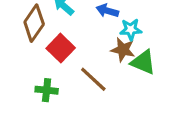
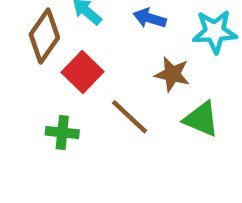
cyan star: (131, 29) -> (215, 32), moved, size x1.4
green triangle: (143, 62) -> (201, 119), moved

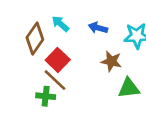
brown line: (130, 117) -> (55, 80), moved
green triangle: (201, 119) -> (129, 88), turned -30

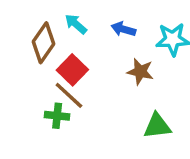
green triangle: (129, 88) -> (157, 126), moved

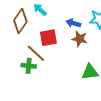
blue arrow: (123, 29) -> (73, 23), moved
red square: (72, 70) -> (48, 38), moved, turned 36

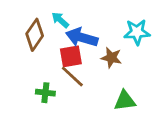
blue arrow: (73, 23) -> (82, 37), moved, size x1.6
brown line: (36, 53) -> (72, 76), moved

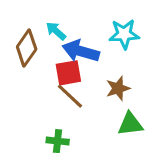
cyan star: (137, 32) -> (124, 34), moved
brown star: (111, 58) -> (118, 88), moved, turned -30
green cross: (45, 93) -> (58, 141), moved

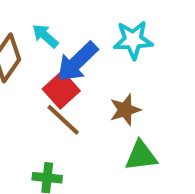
blue arrow: (81, 51) -> (77, 62), turned -60
red square: (68, 73) -> (61, 90), turned -32

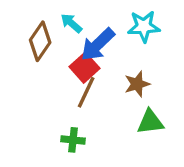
brown line: (63, 120) -> (86, 92), turned 72

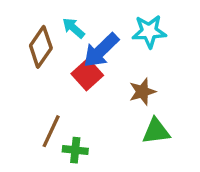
brown line: (86, 92) -> (51, 131), moved

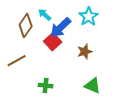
cyan star: (149, 31) -> (89, 17), turned -30
brown line: (51, 131) -> (17, 61), moved, turned 36
green triangle: (156, 131) -> (93, 86), moved, turned 30

